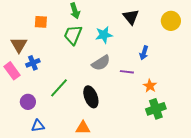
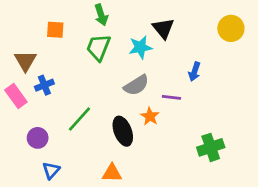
black triangle: (131, 17) -> (163, 28), moved
orange star: (150, 86) -> (150, 116), moved
blue triangle: (38, 126) -> (51, 170), turned -40

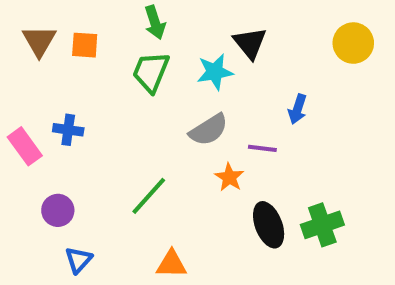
brown triangle: (25, 61) -> (39, 41), moved
blue cross: (44, 85) -> (68, 130), turned 30
green line: (80, 119) -> (149, 196), moved
black ellipse: (123, 131) -> (269, 225), moved

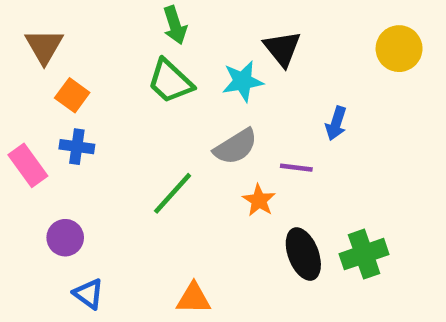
orange square: (85, 45) -> (72, 95), moved, turned 32
green trapezoid: (151, 72) -> (170, 81), turned -69
green line: (149, 196) -> (173, 193), moved
blue triangle: (78, 260) -> (89, 294), turned -36

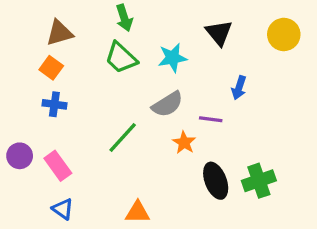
brown triangle: (44, 46) -> (59, 33), moved, turned 44
black triangle: (282, 49) -> (219, 33), moved
pink rectangle: (28, 165) -> (58, 166), moved
purple circle: (65, 238) -> (20, 156), moved

